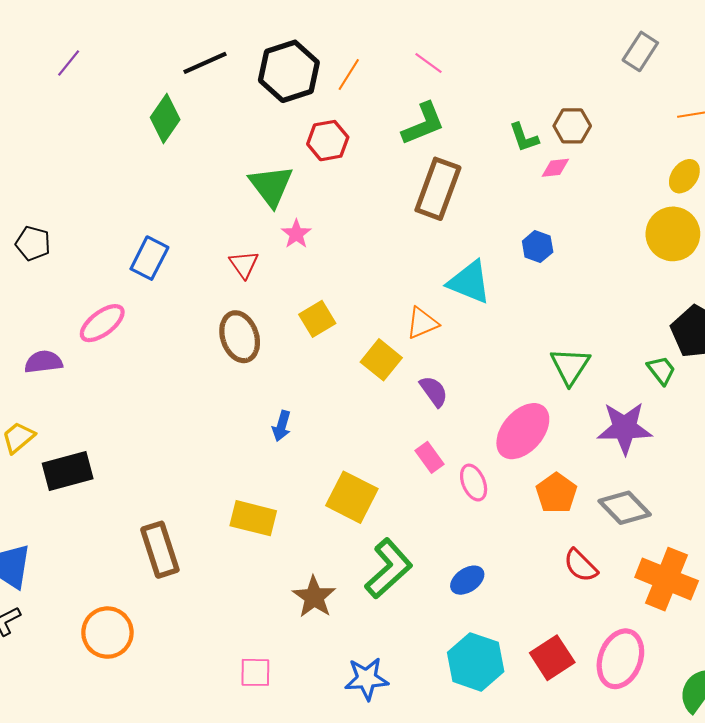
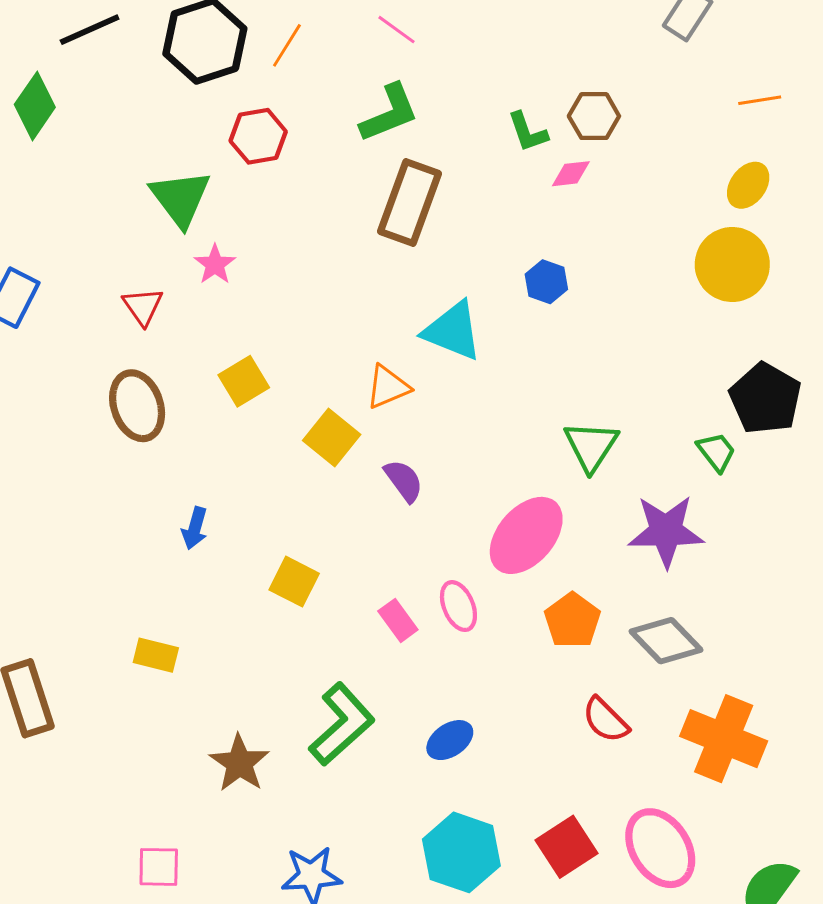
pink rectangle: (429, 457) -> (398, 620), moved
yellow square: (352, 497) -> (294, 582), moved, size x0.7
yellow rectangle: (253, 518) -> (156, 655), size x0.7
pink ellipse: (620, 659) -> (660, 848), turned -54

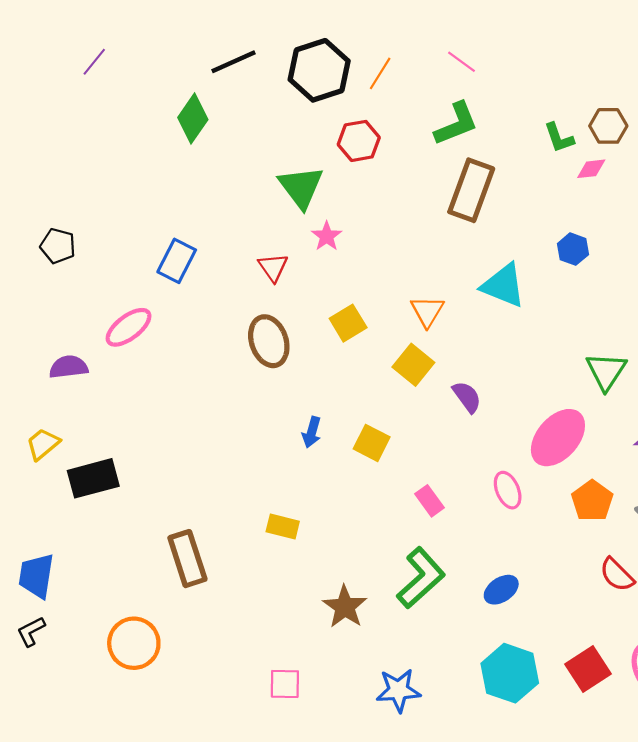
orange triangle: (388, 387) -> (427, 311), moved, turned -36
yellow square: (294, 582) -> (372, 443), moved
pink rectangle: (398, 620) -> (429, 501), moved

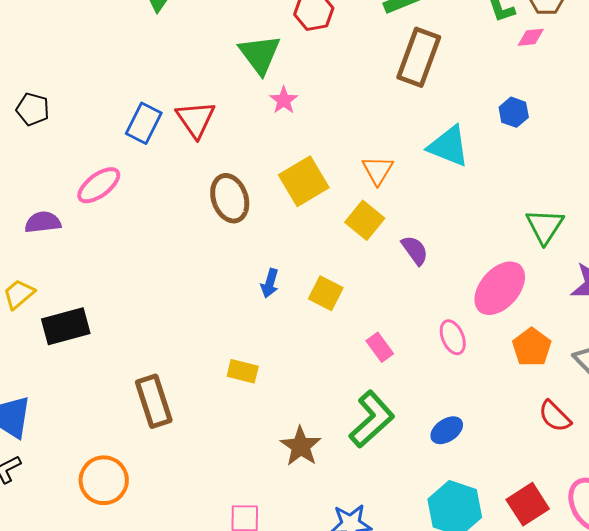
red triangle: (273, 267) -> (196, 119), moved, size x1.4
yellow square: (348, 323) -> (304, 181), size x1.4

